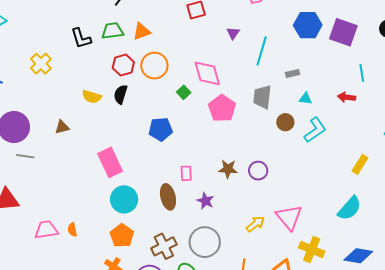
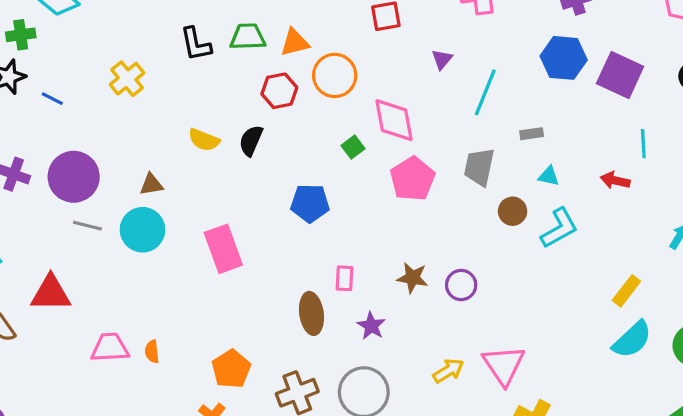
red hexagon: (123, 65) -> (279, 91), moved
orange circle: (154, 66) -> (335, 75), moved
cyan circle: (124, 199) -> (143, 230), moved
cyan semicircle: (349, 208) -> (632, 340), moved

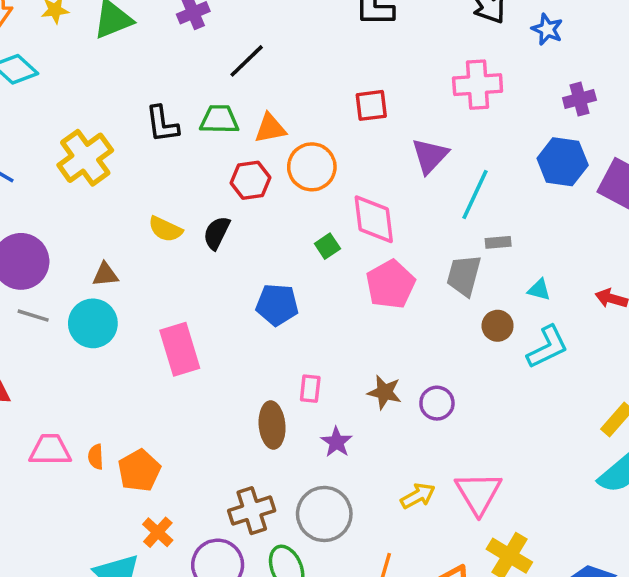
purple triangle: (442, 59) -> (430, 156), size x1.6
yellow cross: (127, 79) -> (85, 158), size x1.4
gray rectangle: (532, 134) -> (498, 242), moved
orange pentagon: (231, 369) -> (139, 471), moved

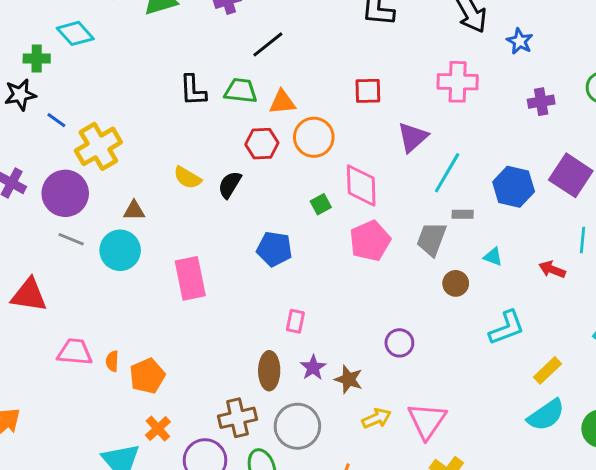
yellow cross: (85, 158) -> (98, 146), moved
blue hexagon: (563, 162) -> (514, 187), moved
cyan L-shape: (547, 347) -> (507, 328), moved
brown star: (384, 392) -> (349, 379), moved
brown ellipse: (272, 425) -> (269, 371), moved

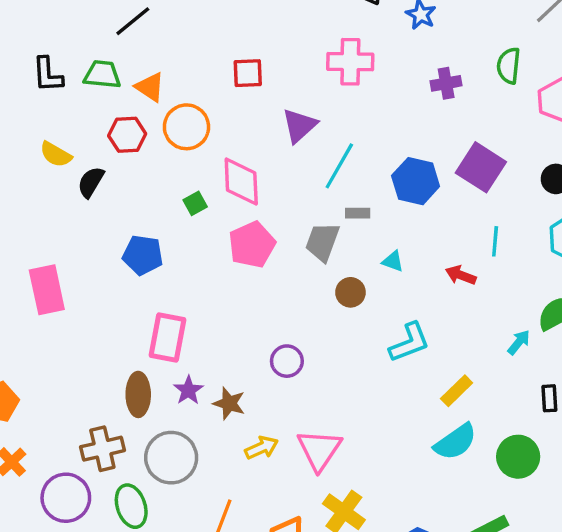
orange triangle: (282, 102) -> (150, 87), turned 40
yellow semicircle: (187, 178) -> (56, 154), moved
pink rectangle: (295, 321) -> (168, 337), size x1.8

